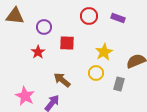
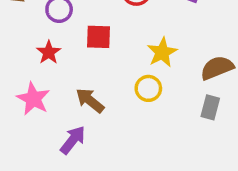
gray rectangle: (119, 84) -> (210, 107), moved
pink star: (25, 96) -> (33, 99), moved

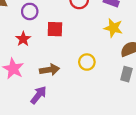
yellow star: (162, 52) -> (113, 28), moved, turned -30
brown arrow: (90, 100) -> (50, 70), turned 132

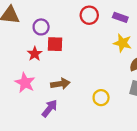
red square: (55, 29) -> (55, 44), moved
yellow circle: (87, 62) -> (101, 98), moved

